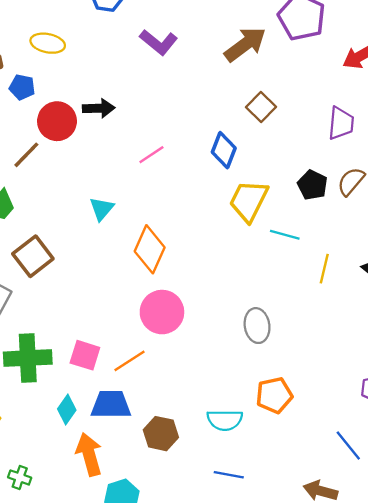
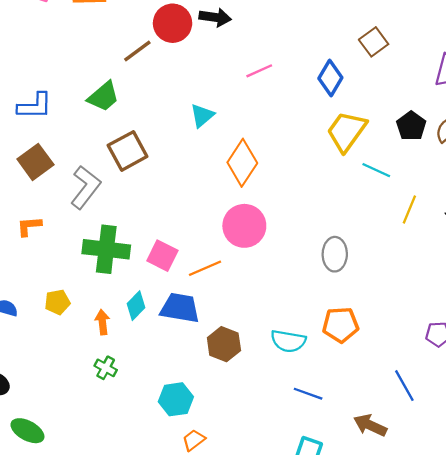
orange arrow: (89, 454) -> (102, 322), moved, size x0.6
blue line: (229, 475) -> (308, 394), moved
green cross: (20, 477) -> (106, 368), moved

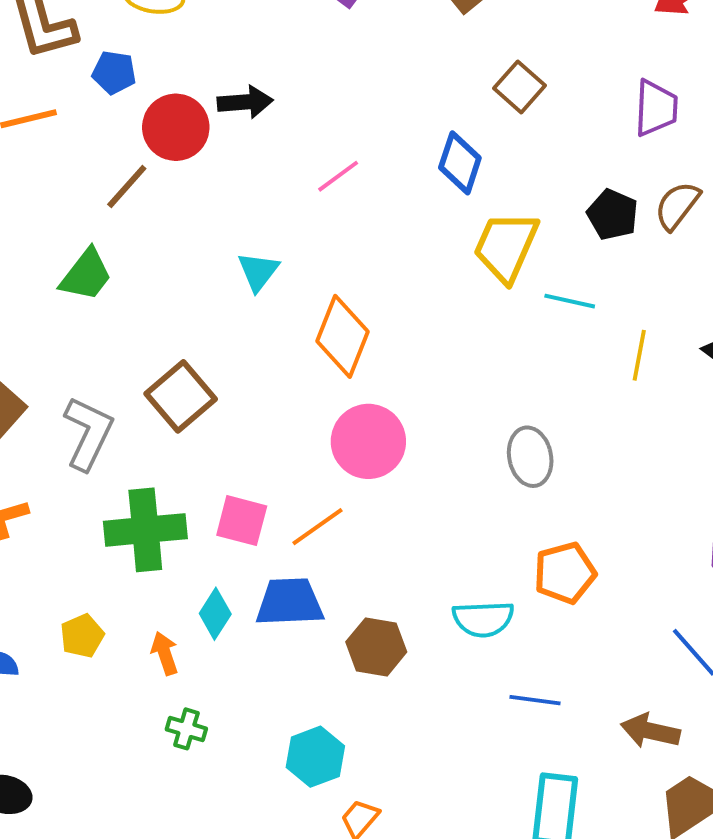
brown square: (128, 151) -> (181, 396), moved

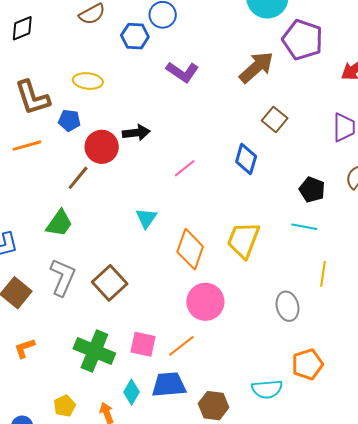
black pentagon: (613, 215) -> (312, 190), moved
yellow trapezoid: (506, 247) -> (243, 240), moved
yellow line: (639, 355) -> (323, 274), moved
gray L-shape: (88, 433) -> (63, 277), moved
green cross: (145, 530) -> (94, 351), turned 30

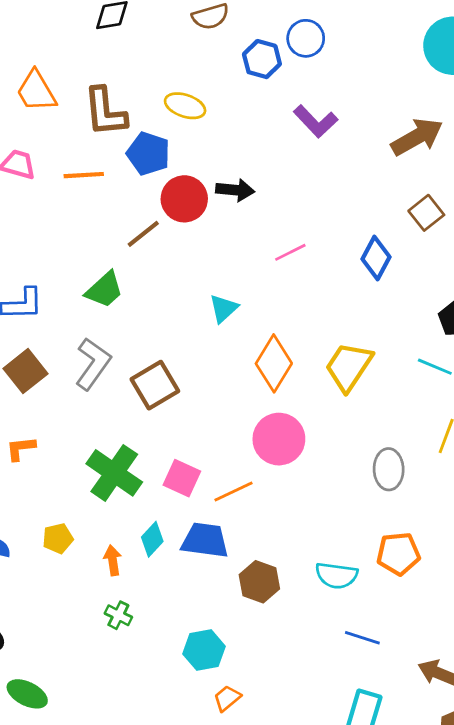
blue pentagon: (69, 120) -> (148, 154), size x1.4

